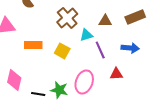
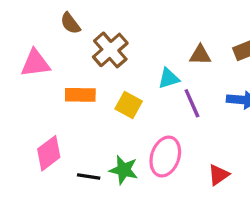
brown cross: (67, 18) -> (110, 50), moved
red triangle: (116, 74) -> (219, 175), moved, turned -32
pink diamond: (14, 80) -> (49, 153), turned 40

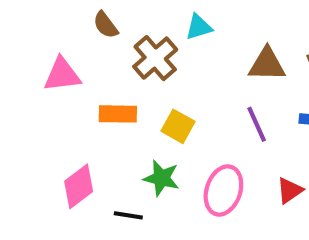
brown triangle: (200, 55) -> (267, 64), size x1.4
cyan triangle: (169, 78) -> (199, 27), moved
green star: (124, 170) -> (161, 178), moved
red triangle: (219, 175) -> (290, 190), moved

